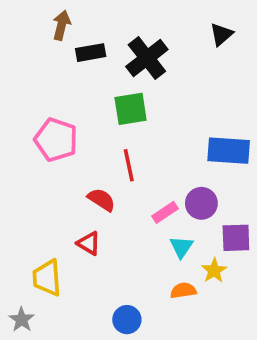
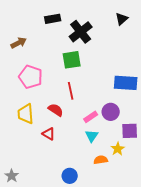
brown arrow: (62, 25) -> (19, 43), moved, turned 49
black rectangle: (91, 53) -> (53, 19), moved
cyan triangle: (181, 247) -> (92, 136), moved
yellow trapezoid: (47, 278) -> (26, 114), moved

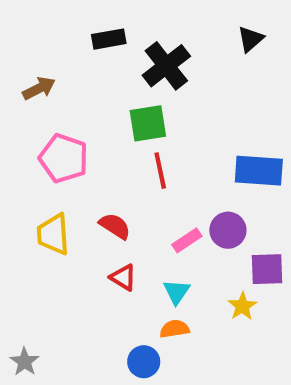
red line: (71, 91) -> (160, 171), moved
red triangle: (49, 134) -> (123, 277), moved
cyan triangle: (92, 136) -> (177, 292), moved
orange semicircle: (101, 160) -> (175, 329), moved

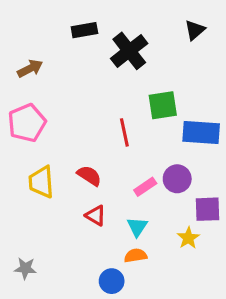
green square: (148, 123) -> (163, 105), moved
pink pentagon: (64, 158) -> (27, 123), moved, turned 30
gray star: (25, 362) -> (25, 268), moved, turned -30

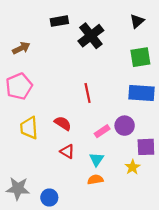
green square: (163, 105) -> (140, 57), moved
gray star: (25, 268) -> (18, 189), size x1.5
blue circle: (112, 281) -> (49, 198), moved

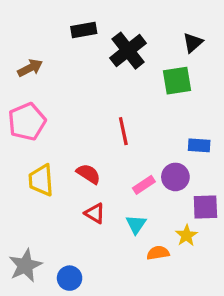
black triangle: (137, 21) -> (193, 43), moved
green square: (140, 57) -> (177, 81), moved
blue rectangle: (141, 93) -> (199, 145), moved, size x0.6
orange semicircle: (95, 180) -> (158, 253), moved
gray star: (18, 189) -> (25, 265), turned -30

